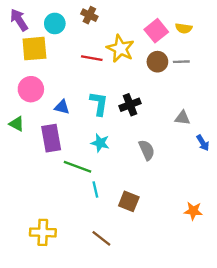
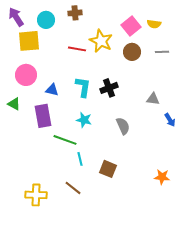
brown cross: (89, 15) -> (75, 13), turned -32
gray line: (181, 62) -> (162, 52), moved
brown line: (101, 238) -> (73, 188), moved

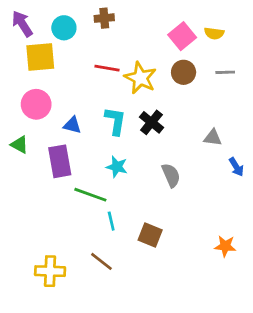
yellow star: (101, 41) -> (140, 78), moved
black cross: (109, 88) -> (152, 122), turned -30

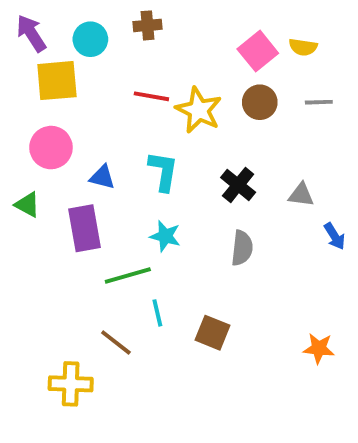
black cross: (152, 122) -> (238, 185), moved
gray semicircle: (171, 175) -> (242, 248), turned 30
green line: (90, 195) -> (128, 276), turned -36
brown line: (101, 261) -> (116, 342), moved

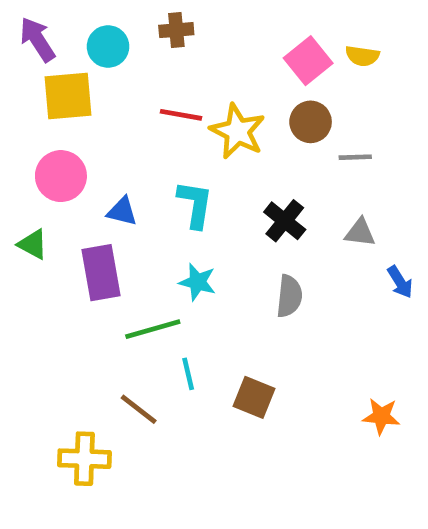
gray line: (319, 102) -> (355, 157), moved

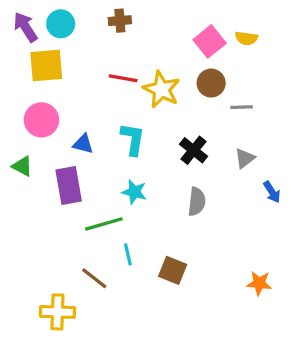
cyan circle: (108, 47) -> (61, 24), moved
gray triangle: (360, 233) -> (245, 158), turned -45

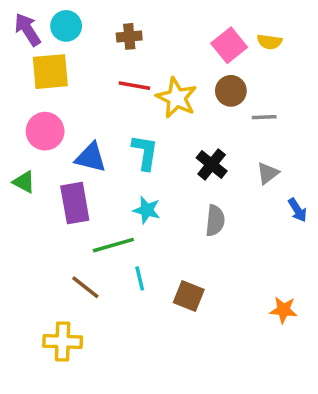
brown cross: (120, 21) -> (129, 36), moved
blue triangle: (83, 144) -> (91, 157), size x1.4
brown line: (94, 278) -> (85, 287), moved

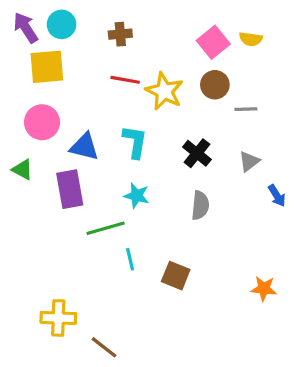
brown line: (85, 287) -> (104, 347), moved

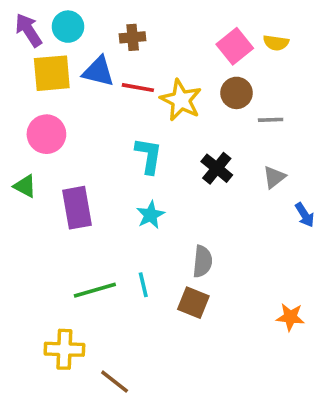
blue triangle: (84, 147) -> (98, 71), moved
cyan star: (137, 196) -> (150, 215), turned 30
gray semicircle: (200, 205) -> (202, 261), moved
green line: (106, 228) -> (95, 290), moved

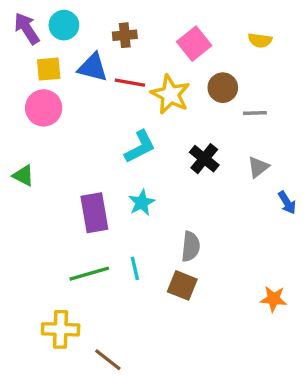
pink square: (235, 46) -> (194, 44), moved
yellow square: (52, 73) -> (49, 69), size x0.7
pink circle: (46, 134) -> (44, 108), moved
cyan L-shape: (149, 156) -> (140, 147), turned 54
purple rectangle: (77, 208) -> (94, 213), moved

